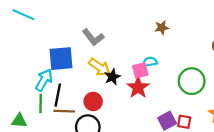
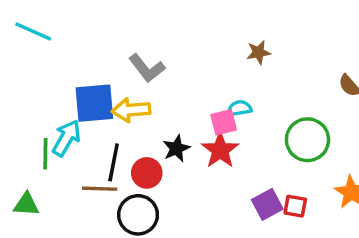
yellow arrow: (100, 67) -> (131, 110), moved, turned 140
black star: (112, 77) -> (176, 148), moved
black line: (58, 95) -> (114, 162), moved
green line: (41, 104) -> (45, 154), moved

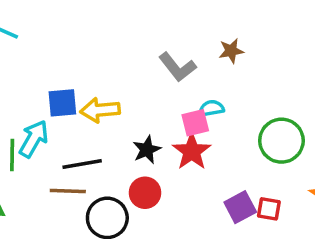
gray L-shape: (147, 68) -> (177, 67), moved
blue square: (94, 103) -> (62, 103), size x0.7
black line: (114, 162) -> (82, 164), turned 69
red circle: (147, 173) -> (145, 193), moved

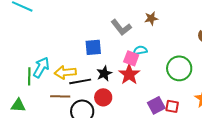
blue square: (62, 103) -> (93, 47), moved
yellow arrow: (100, 110) -> (65, 72), moved
pink square: (195, 123) -> (131, 58), turned 35
black line: (82, 164) -> (80, 81), moved

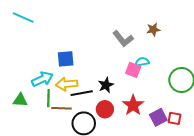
blue square: (93, 47) -> (66, 59), moved
cyan arrow: (41, 67) -> (42, 79), turned 35
red star: (129, 74) -> (133, 105), moved
green line: (29, 76) -> (48, 98), moved
green triangle: (18, 105) -> (20, 100), moved

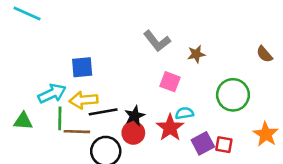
brown star: (153, 30) -> (196, 54), moved
cyan semicircle: (142, 62) -> (184, 113), moved
black star: (106, 85) -> (135, 116), moved

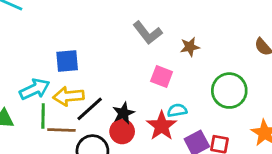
black line: (103, 112) -> (90, 109), turned -32

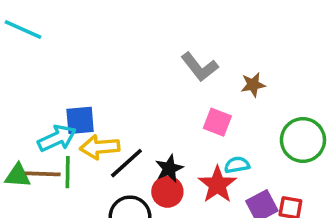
blue square: (67, 61) -> (80, 120), moved
brown line: (61, 130) -> (43, 174), moved

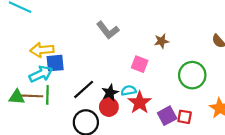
gray L-shape: (200, 67) -> (108, 30), moved
yellow arrow: (100, 147) -> (42, 50), moved
cyan semicircle: (237, 165) -> (129, 90), moved

